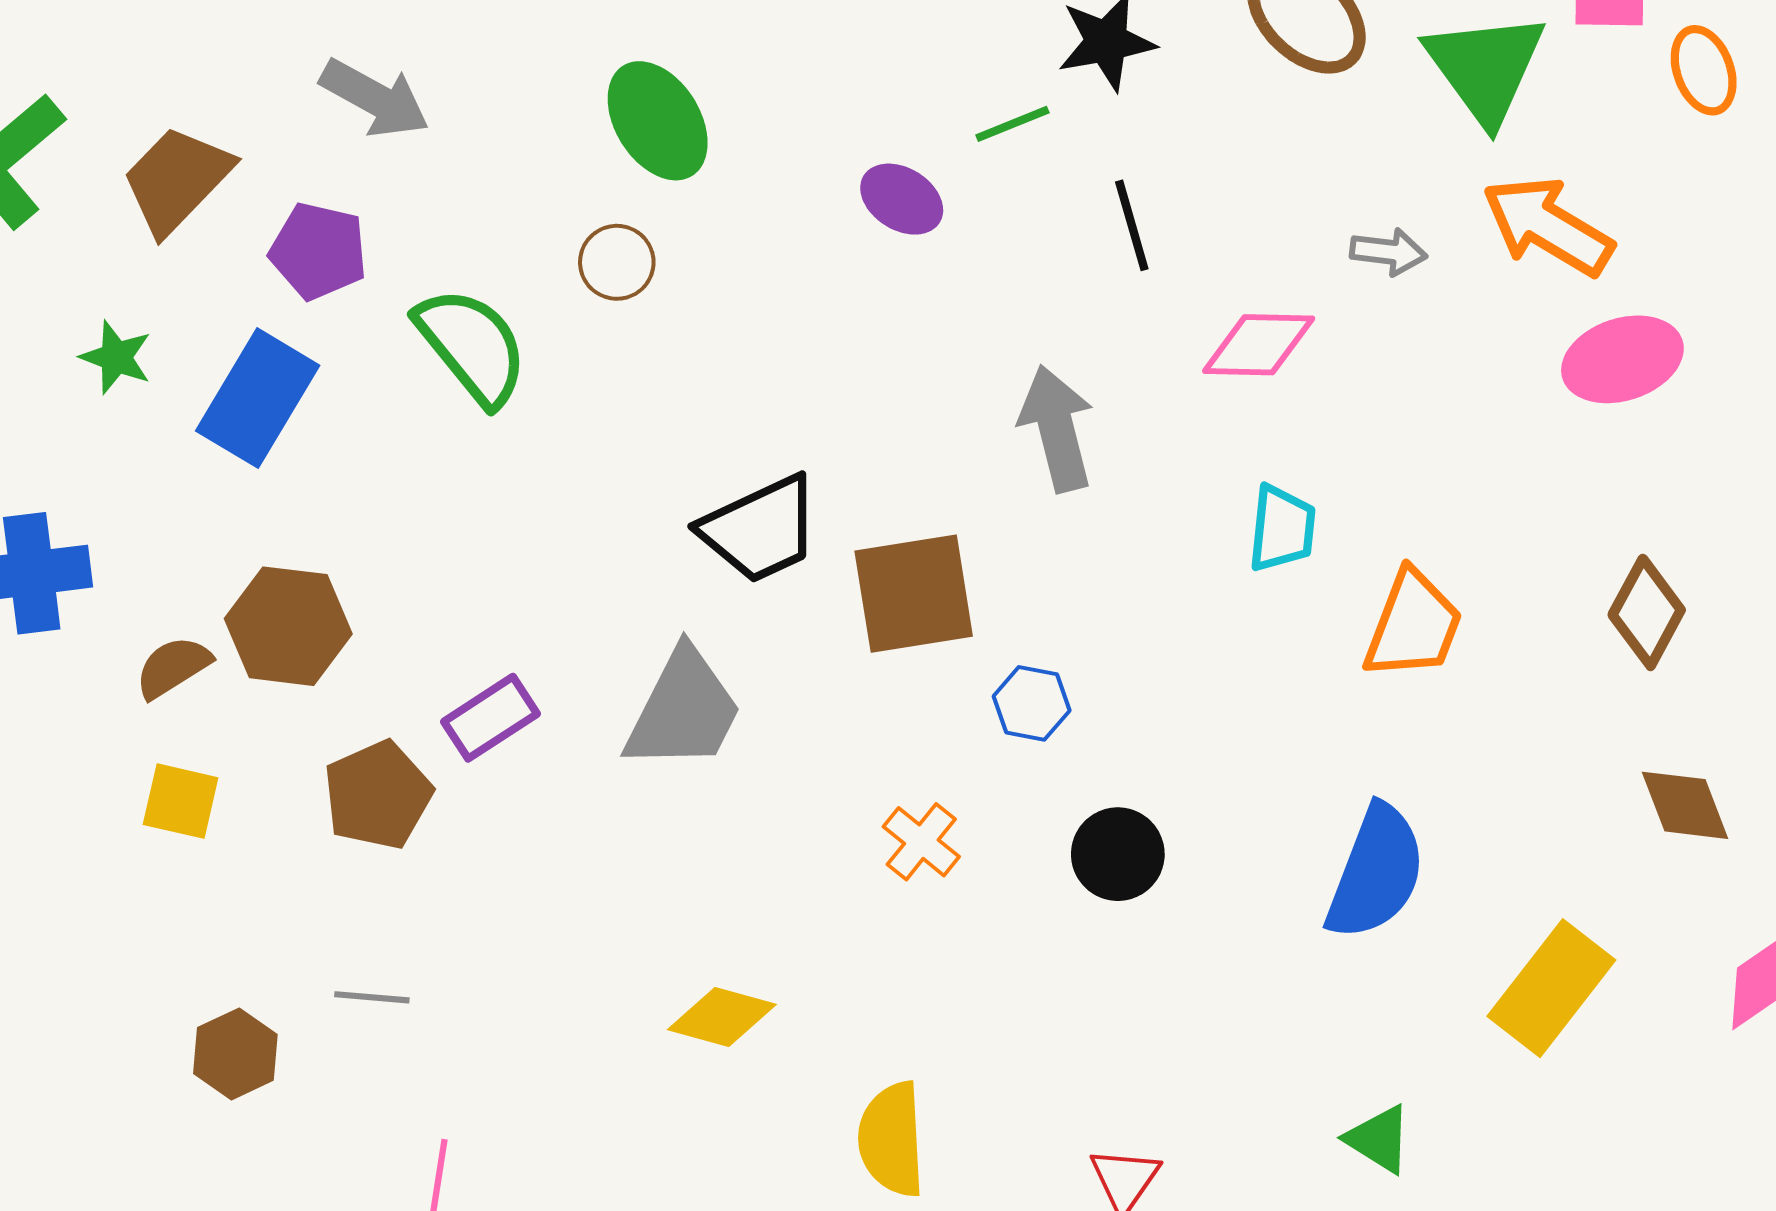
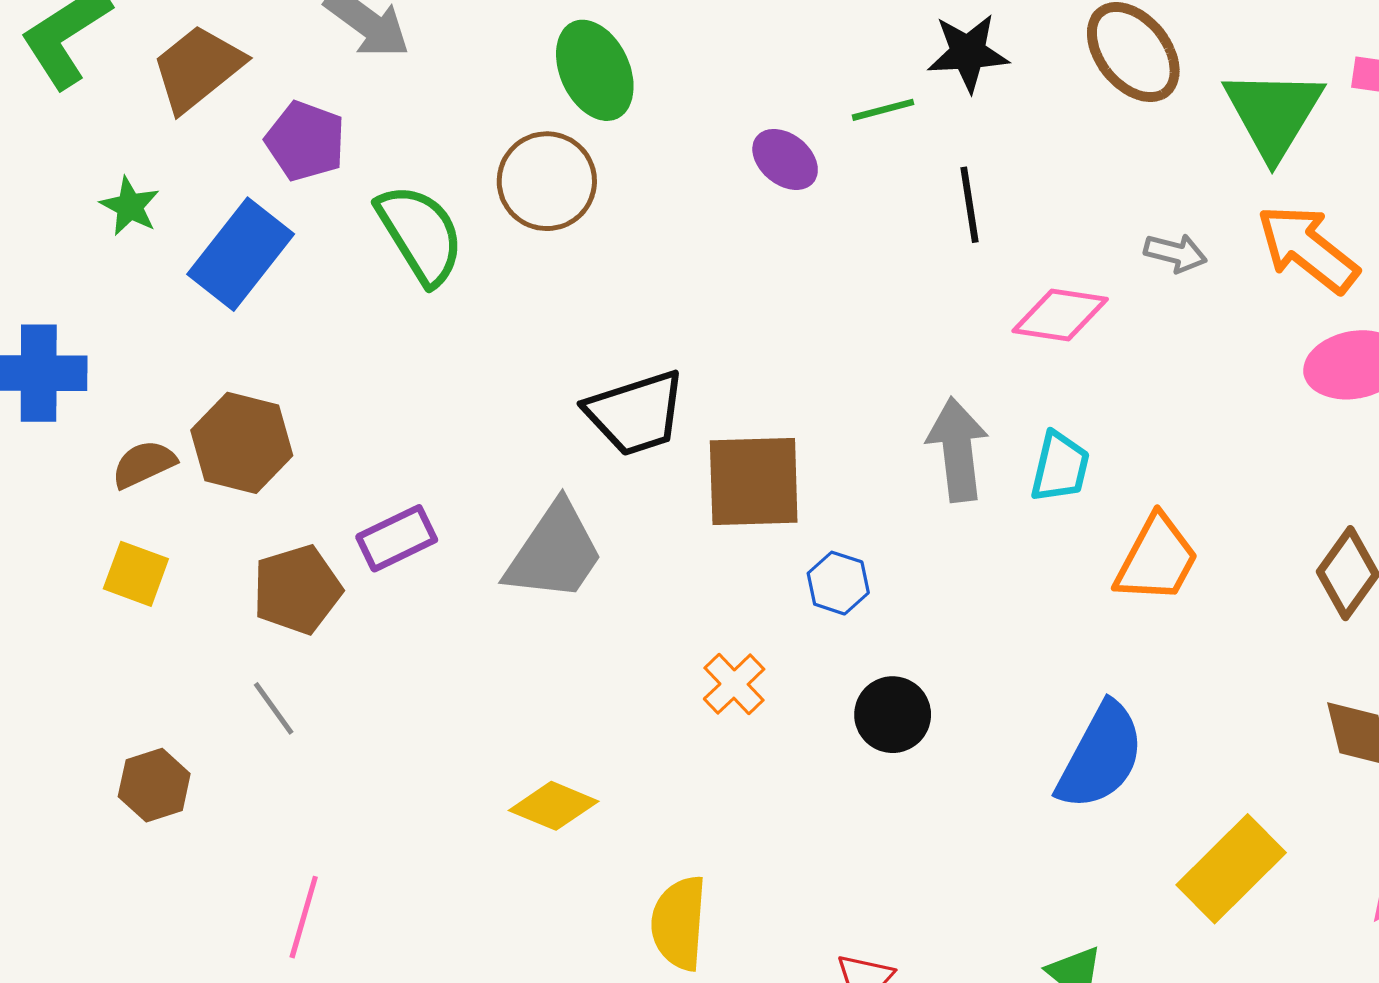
brown circle: (617, 262) -> (547, 181), size x1.6
gray arrow: (1057, 428) -> (957, 449), moved
gray line: (372, 997) -> (274, 708), moved, turned 42

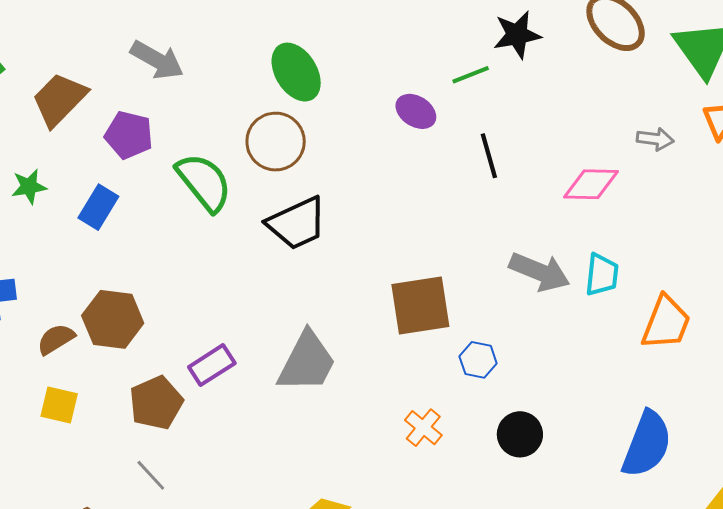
black line: (969, 205) -> (489, 156), moved
green star: (130, 206) -> (29, 187), turned -30
blue rectangle: (241, 254) -> (98, 207), size x0.7
black trapezoid: (636, 413) -> (297, 223), moved
gray arrow: (957, 449) -> (539, 272), turned 126

